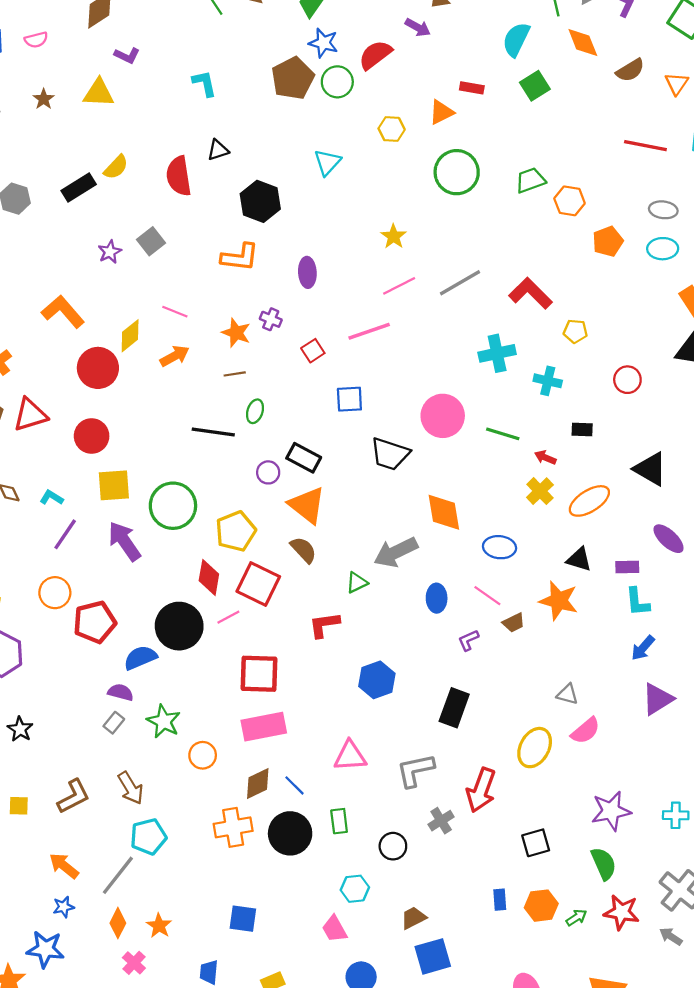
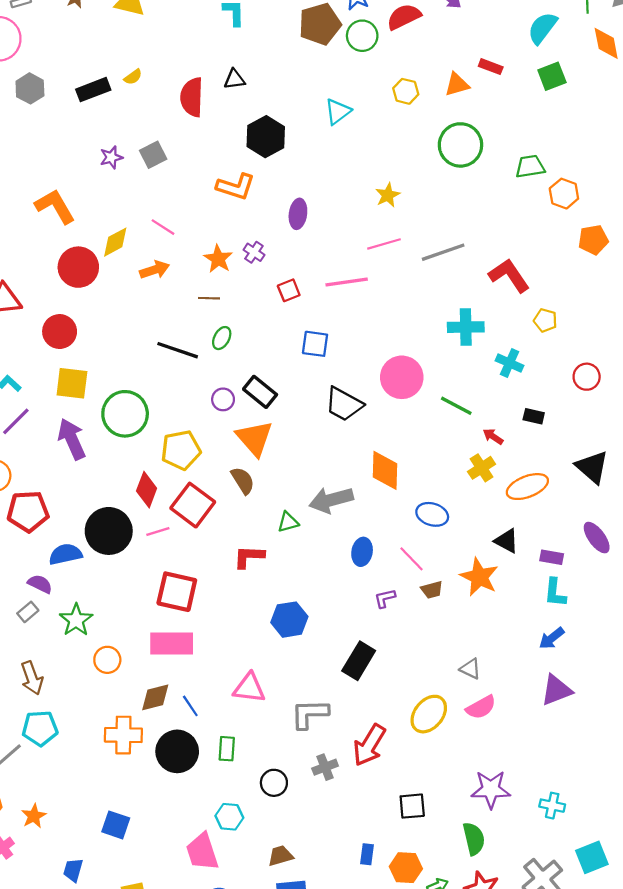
yellow semicircle: (116, 167) -> (133, 77), size x0.7
pink trapezoid: (334, 929) -> (202, 852), size x1.4

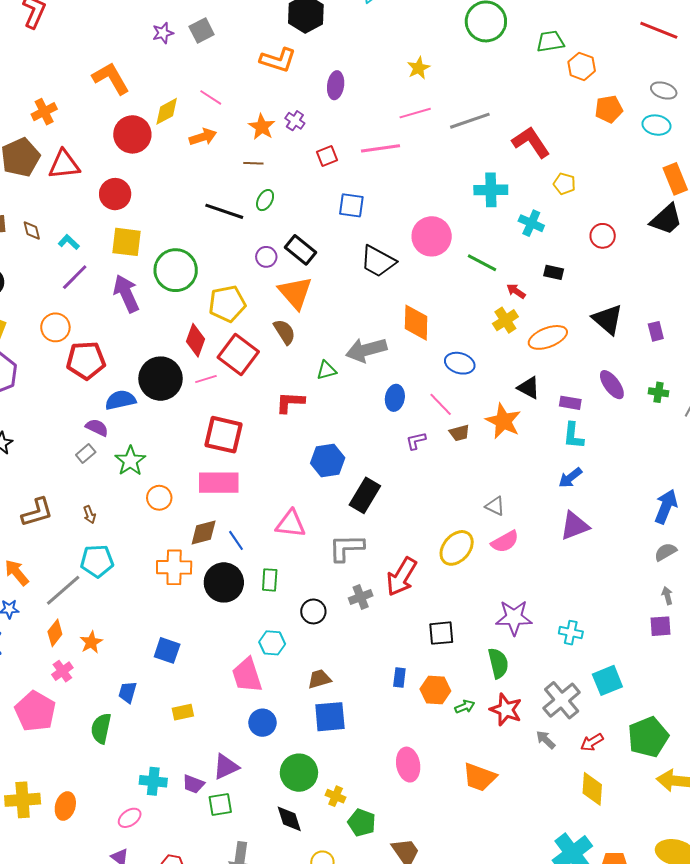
black rectangle: (359, 661) -> (365, 495), moved
brown arrow: (32, 678) -> (89, 515), size x0.6

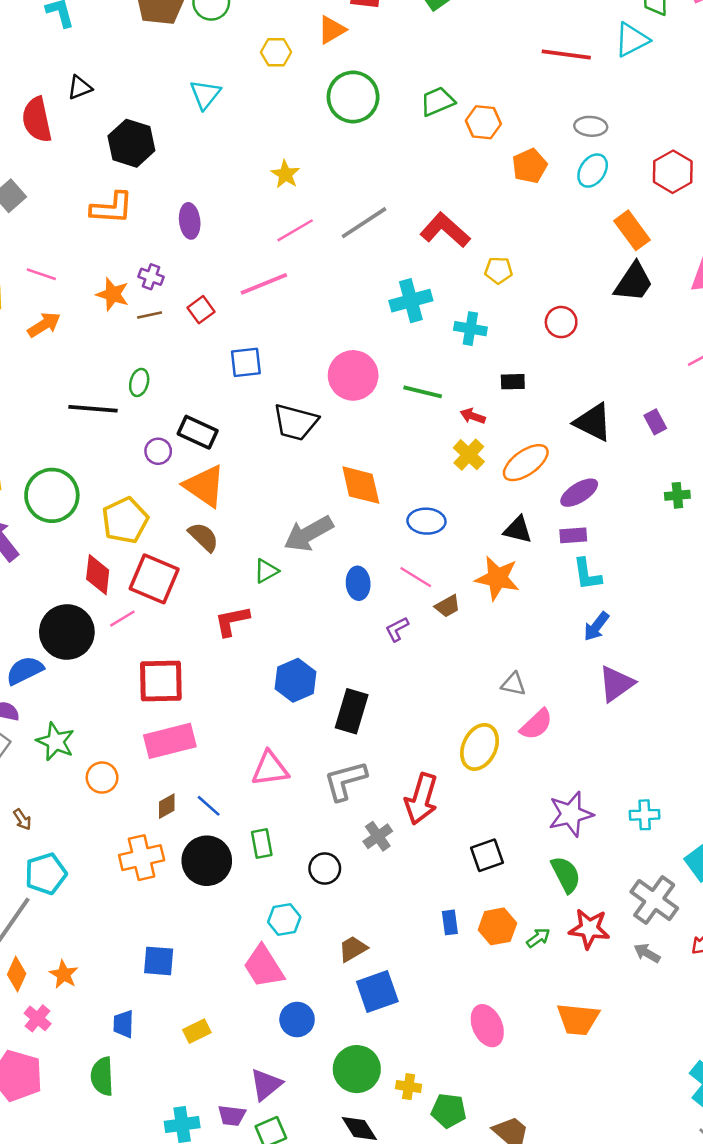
cyan ellipse: (656, 125) -> (593, 171), turned -52
brown line: (253, 163) -> (150, 315), moved
purple ellipse: (612, 385) -> (579, 493), moved, turned -72
brown diamond: (204, 532) -> (167, 806), size x0.7

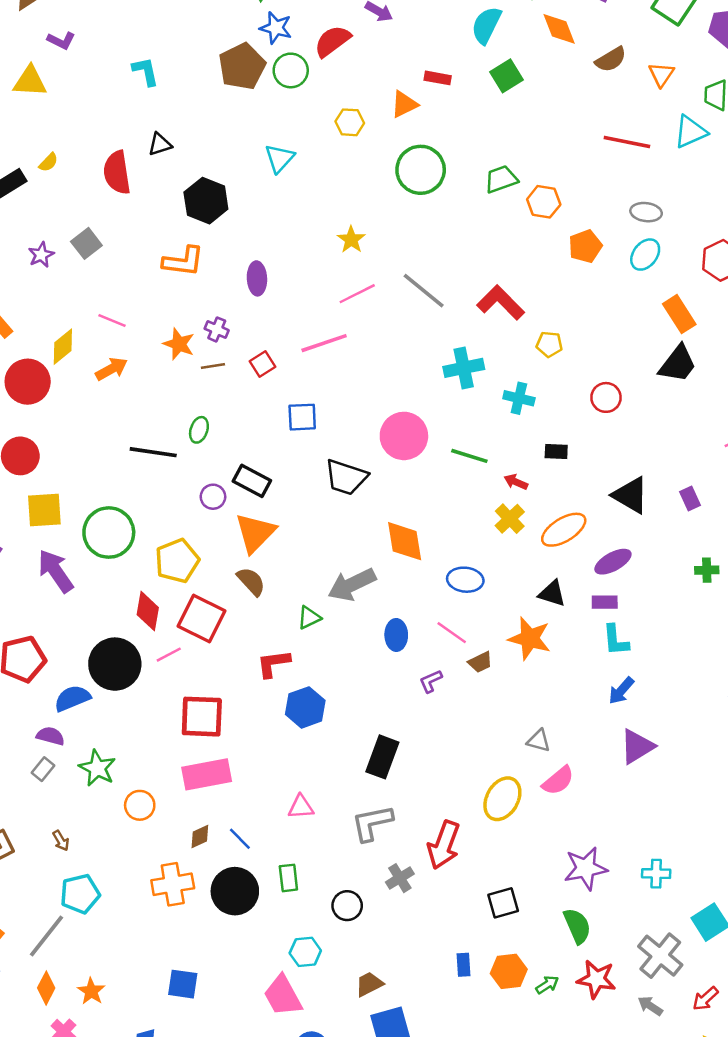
gray line: (364, 223) -> (424, 291), turned 69
orange triangle: (205, 486) -> (255, 533), turned 36
blue hexagon: (296, 680) -> (305, 707), moved
pink triangle: (270, 769) -> (301, 807), size x0.7

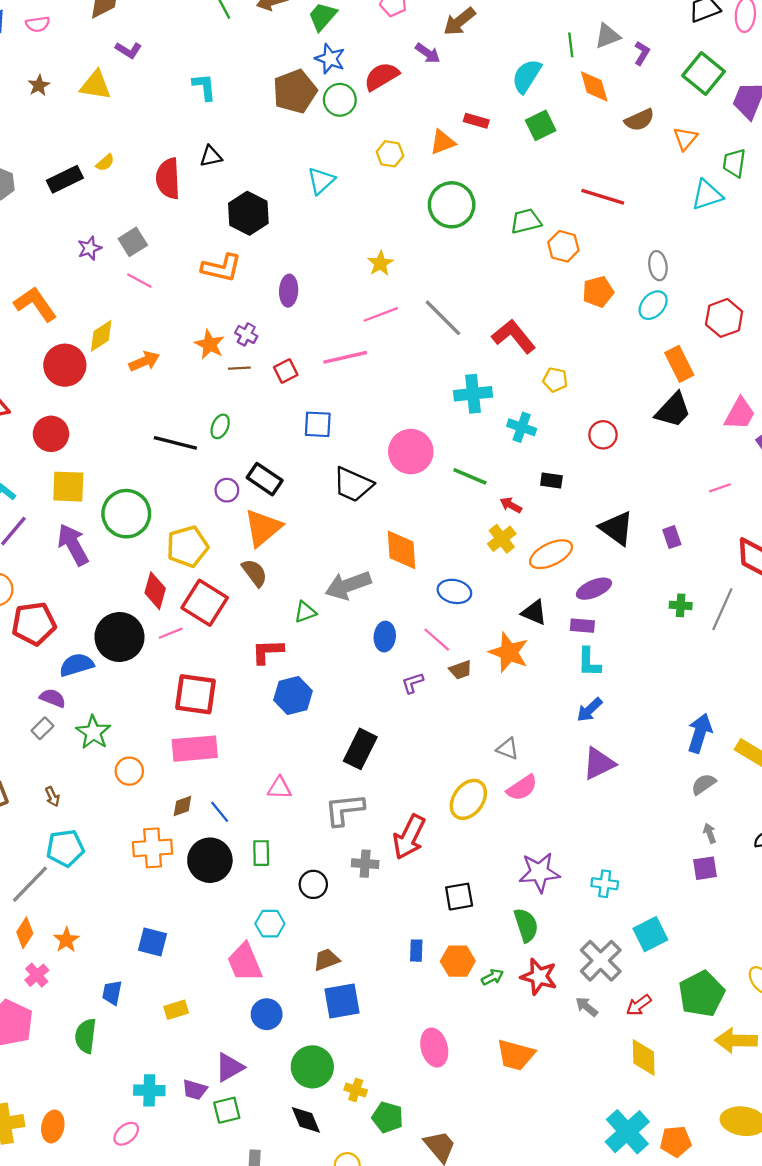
red line: (627, 142) -> (603, 197), moved
gray ellipse: (646, 212) -> (658, 266), turned 68
pink line: (112, 320) -> (139, 281), moved
gray cross: (400, 878) -> (365, 864), turned 30

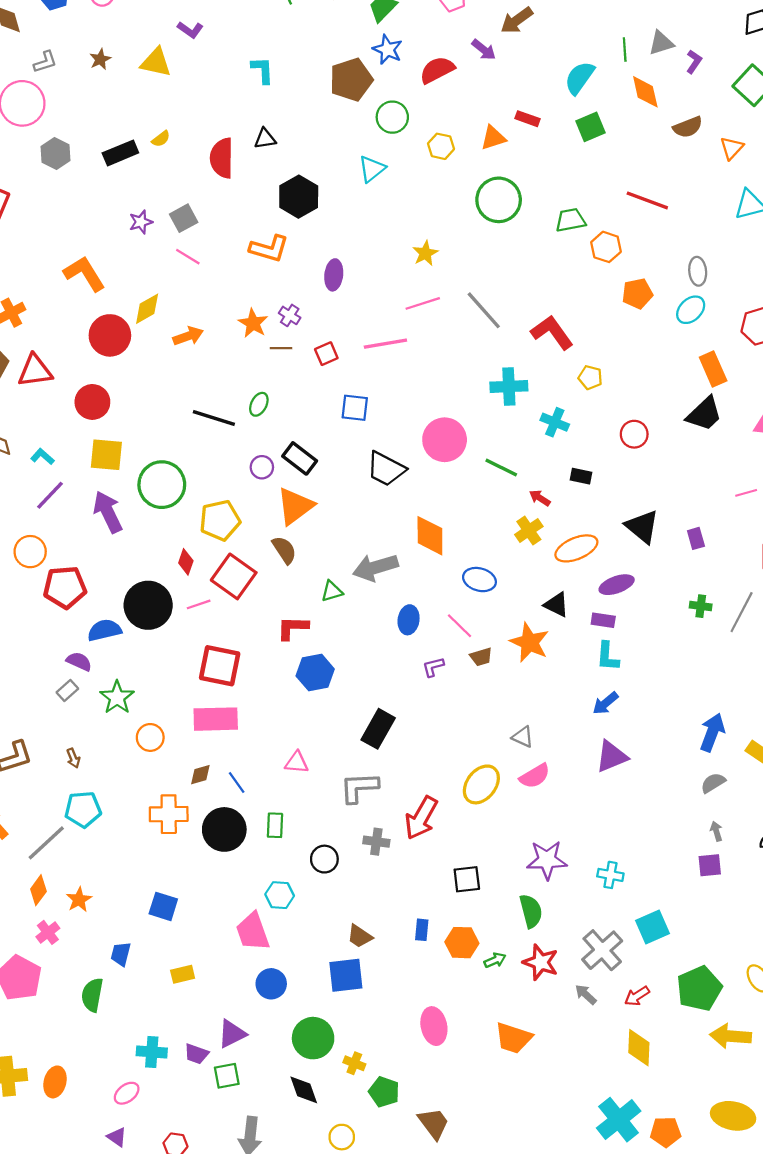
green circle: (340, 100) -> (392, 117), moved
red diamond: (155, 591) -> (186, 562), size x0.7
brown trapezoid: (326, 960) -> (360, 936), moved, turned -128

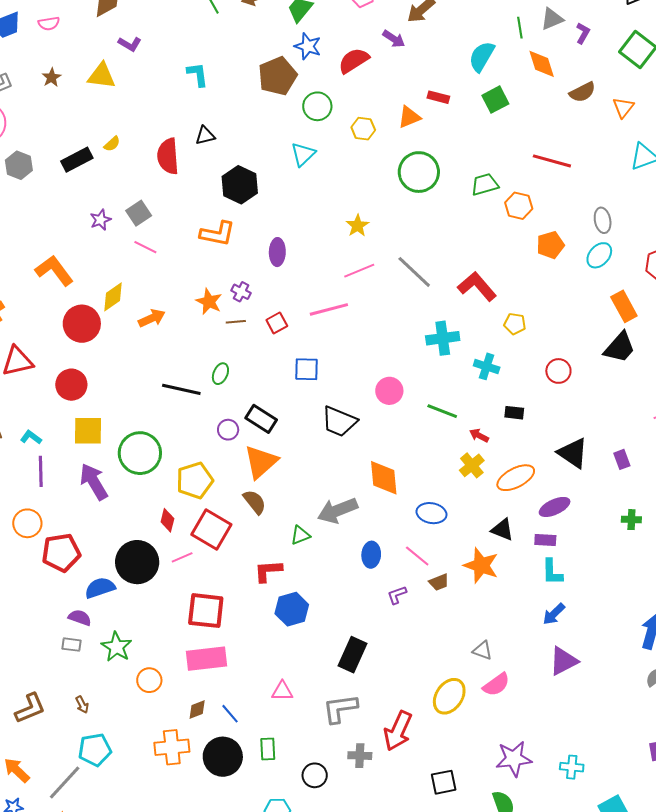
pink circle: (445, 440) -> (389, 391), size x0.7
purple line: (50, 495) -> (41, 471), turned -40
gray rectangle: (67, 690) -> (72, 645), turned 54

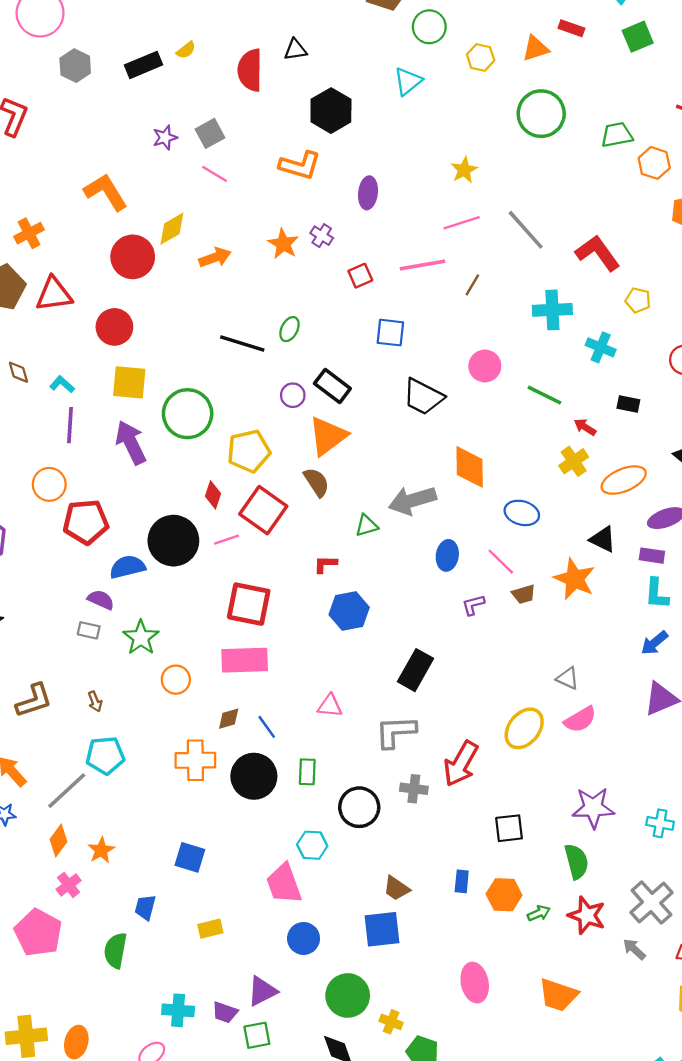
brown line: (236, 322) -> (472, 285), moved, turned -60
red L-shape: (268, 571) -> (325, 564), size x0.7
black circle: (315, 775) -> (359, 807), size x1.4

